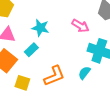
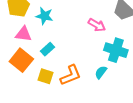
cyan star: (40, 28) -> (45, 16), moved
yellow square: (22, 83) -> (46, 76), moved

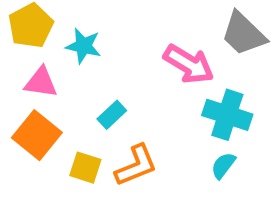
pink arrow: (97, 25) -> (189, 64), size x1.4
cyan rectangle: (48, 49) -> (112, 115), moved
cyan semicircle: (101, 72) -> (223, 165), moved

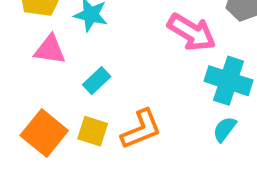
cyan rectangle: (112, 115) -> (97, 81), moved
orange square: (37, 135) -> (44, 133), moved

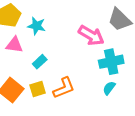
cyan cross: (228, 81) -> (111, 62), turned -30
yellow square: (93, 131) -> (38, 89), turned -35

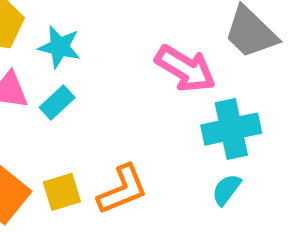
cyan rectangle: (40, 62) -> (57, 102), moved

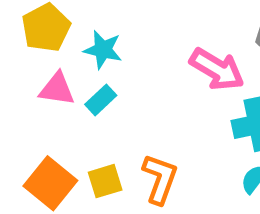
orange L-shape: (122, 190) -> (160, 179), turned -48

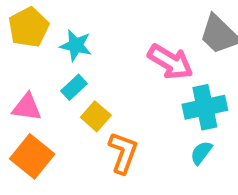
pink triangle: (57, 89) -> (27, 107), moved
yellow square: (105, 181) -> (96, 116), moved, turned -32

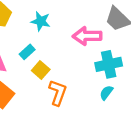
cyan star: (76, 45) -> (41, 21), moved
pink arrow: (170, 62) -> (87, 36), turned 148

